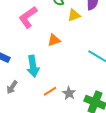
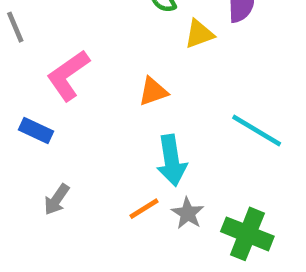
pink L-shape: (28, 17) -> (68, 75), moved
cyan arrow: (33, 66) -> (172, 160), moved

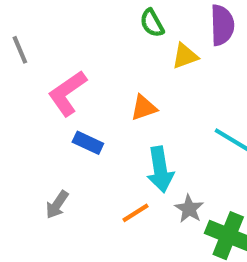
blue rectangle: (36, 131) -> (88, 143), moved
gray star: (188, 213) -> (189, 209), moved

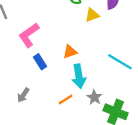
orange triangle: (144, 108) -> (70, 52), moved
blue rectangle: (88, 143) -> (40, 62), turned 32

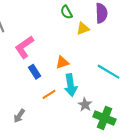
gray arrow: (23, 95) -> (19, 116), moved
orange line: (66, 100) -> (49, 94), moved

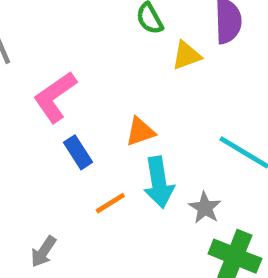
gray star: (85, 105) -> (205, 208), moved

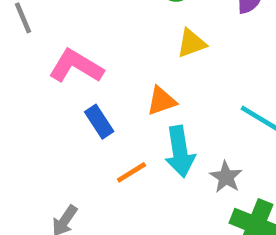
yellow triangle: (186, 55) -> (191, 43), moved
pink L-shape: (55, 97) -> (76, 66), turned 66

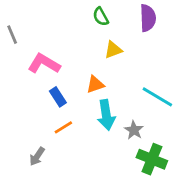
orange line: (131, 172) -> (63, 127), moved

